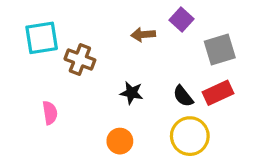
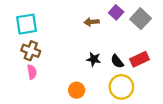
gray square: (220, 50) -> (141, 19), moved, turned -30
brown cross: (80, 59) -> (31, 51), moved
black star: (132, 93) -> (94, 59), moved

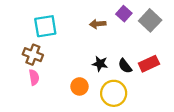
cyan square: (26, 24) -> (45, 26), moved
yellow circle: (121, 87) -> (114, 93), moved
orange circle: (77, 90) -> (80, 86), moved

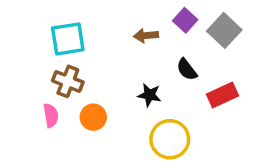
brown cross: (33, 55) -> (68, 81), moved
black semicircle: (125, 66) -> (187, 70), moved
orange circle: (80, 86) -> (93, 117), moved

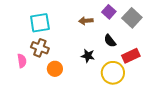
pink semicircle: (51, 115) -> (22, 61), moved
yellow circle: (170, 139) -> (113, 73), moved

